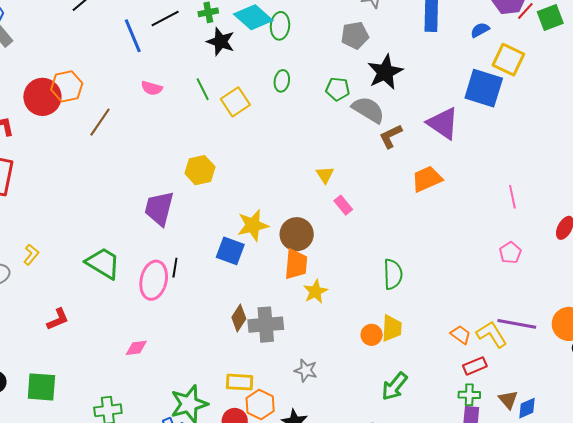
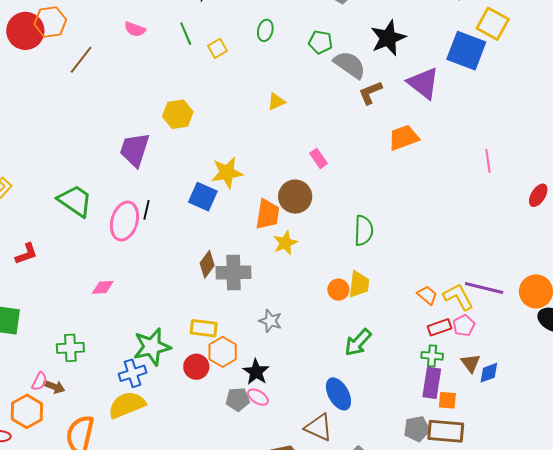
black star: (385, 72) -> (388, 38), moved
yellow square: (235, 102) -> (218, 48), size x0.7
yellow triangle: (325, 175) -> (276, 102), moved, turned 36
brown circle: (297, 234) -> (295, 197), moved
pink pentagon: (510, 253) -> (464, 325), moved

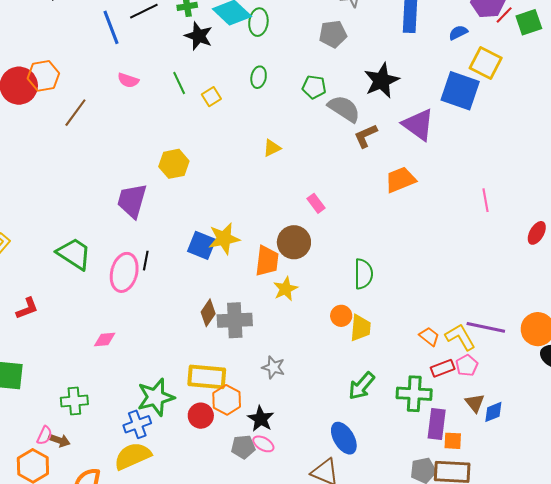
yellow star: (227, 173) -> (224, 239), moved
orange circle: (338, 290) -> (341, 316), moved
yellow rectangle: (204, 328) -> (207, 377), size x1.4
green cross: (432, 356) -> (414, 394), moved, size x1.6

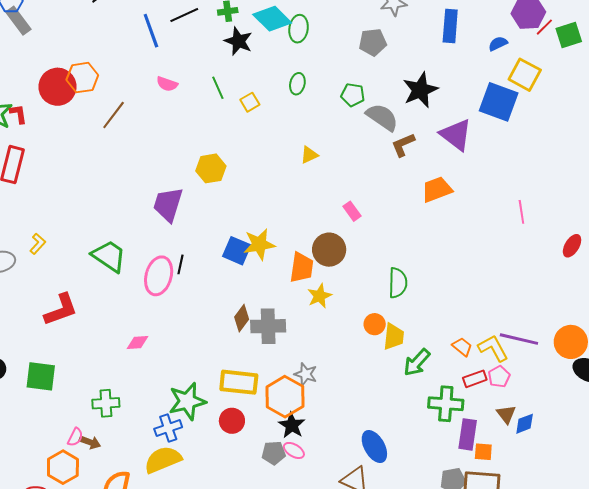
red L-shape: (27, 308) -> (61, 310), size x1.5
green arrow: (362, 386) -> (417, 362), moved
orange hexagon: (227, 400) -> (285, 397), moved, size x1.4

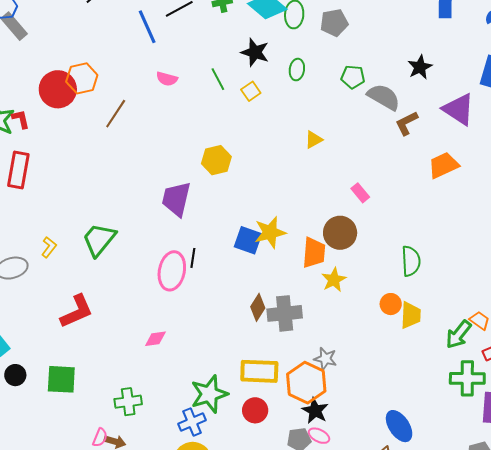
black star: (238, 41) -> (255, 52), moved
gray pentagon: (373, 42) -> (334, 23), moved
black star: (420, 90) -> (420, 67), size x0.7
green trapezoid: (109, 256) -> (99, 239), moved, turned -81
green arrow: (417, 362) -> (459, 334), moved

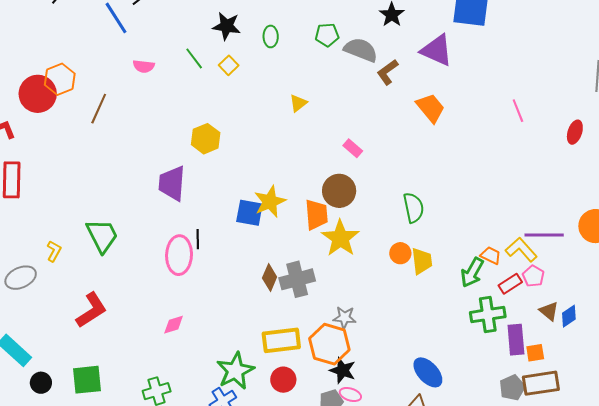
orange trapezoid: (443, 165) -> (430, 108), turned 84
green trapezoid: (99, 239) -> (102, 236), turned 123
yellow star: (334, 280) -> (340, 238), size x1.5

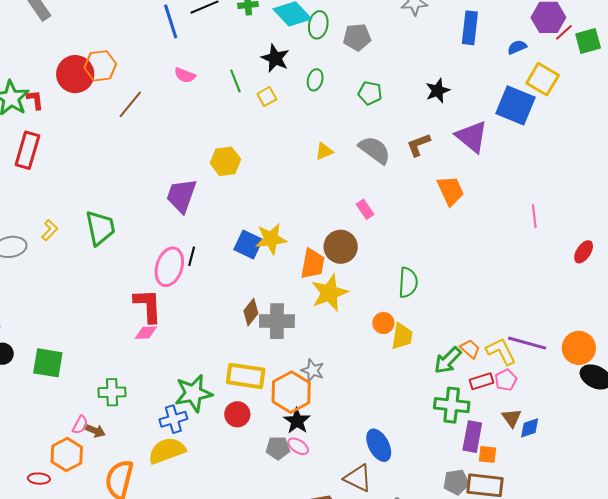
gray semicircle: (361, 50) -> (375, 150), moved
red L-shape: (91, 310) -> (148, 306), moved, turned -75

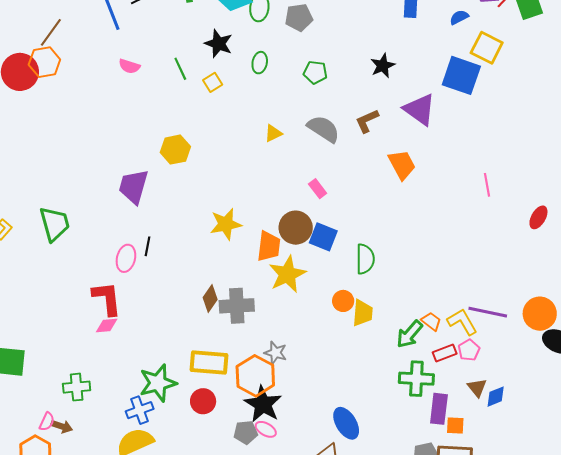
brown line: (130, 104) -> (51, 32), moved
blue square: (248, 244) -> (323, 237), moved
pink ellipse: (169, 267) -> (126, 258), size x0.7
black star: (297, 421) -> (263, 404), size x1.4

